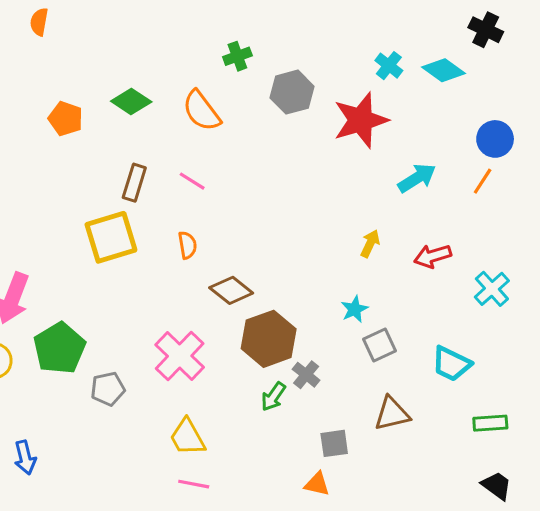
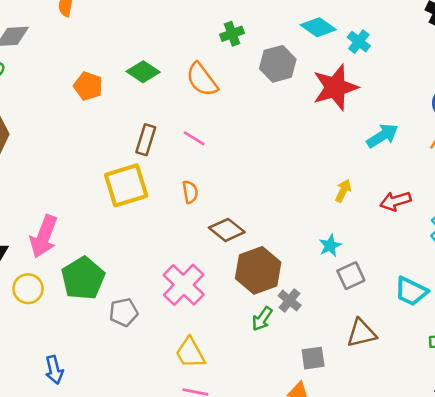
cyan diamond: (444, 70) -> (318, 27), moved

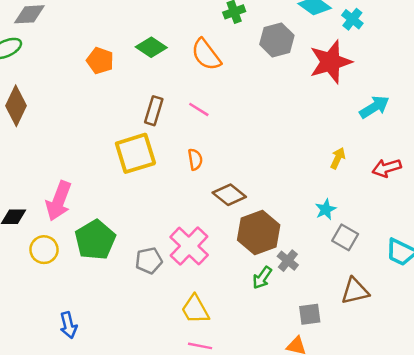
gray square: (351, 276) -> (345, 237), turned -35
gray pentagon: (123, 312) -> (149, 261), moved

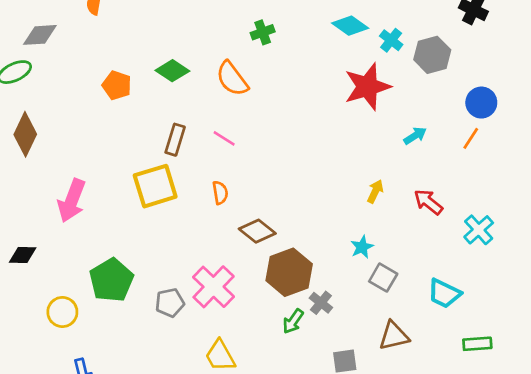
gray hexagon: (277, 40) -> (432, 55), moved
cyan arrow: (374, 107) -> (415, 136), size x0.7
red arrow: (387, 168) -> (428, 202), turned 56
pink arrow: (59, 201) -> (72, 201), moved
yellow circle: (44, 250) -> (62, 312), moved

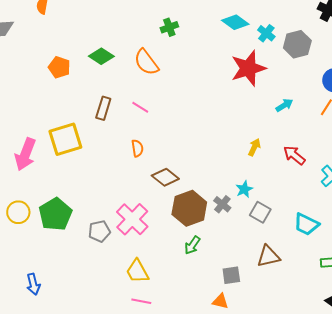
yellow square: (155, 186) -> (65, 139), moved
gray cross: (321, 303) -> (222, 204), moved
yellow circle: (62, 312) -> (18, 212), moved

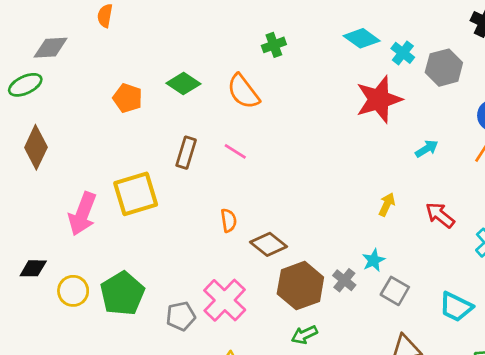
orange semicircle: (137, 148) -> (229, 220), moved
green arrow: (192, 245) -> (304, 335), turned 30

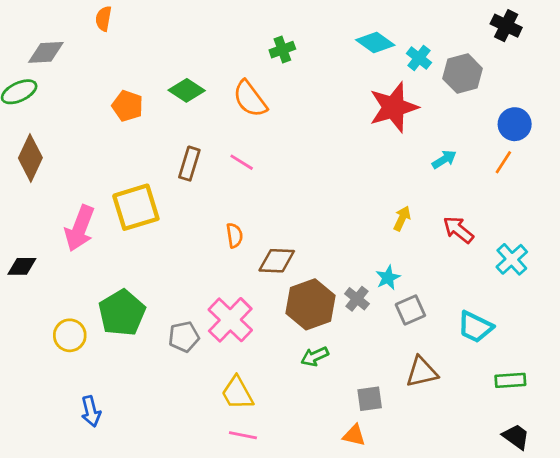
brown diamond: (269, 244) -> (277, 261), turned -36
black diamond: (33, 268) -> (22, 266), moved
yellow circle: (73, 291) -> (70, 335), moved
gray square: (395, 291) -> (410, 310), turned 36

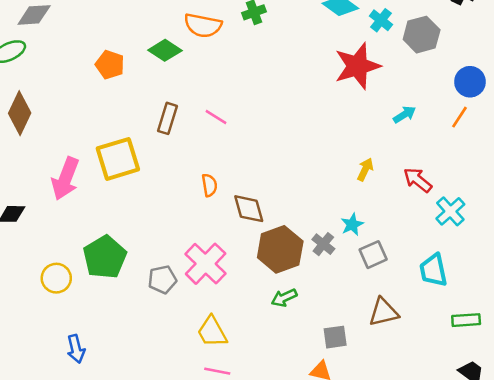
orange semicircle: (250, 99) -> (203, 25), moved, turned -42
cyan cross: (512, 259) -> (450, 211), moved
brown diamond: (277, 261) -> (249, 209), turned 72
cyan trapezoid: (475, 327) -> (433, 270), turned 52

